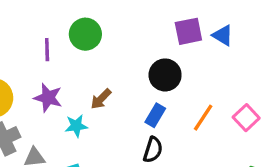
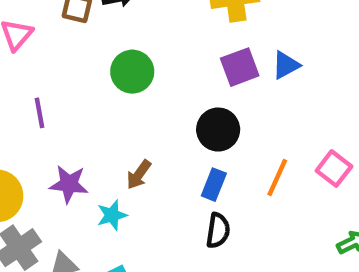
green circle: (85, 34) -> (132, 72), moved
blue triangle: (223, 35) -> (286, 65), turned -50
purple line: (47, 50) -> (40, 113), moved

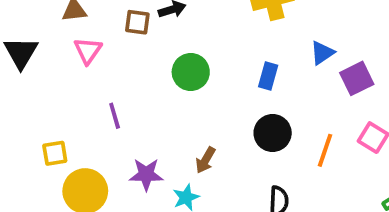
purple square: (240, 67) -> (357, 78), moved
black circle: (218, 130) -> (273, 133), moved
blue rectangle: (214, 185) -> (268, 76), moved

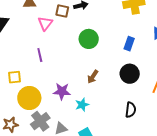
pink triangle: (88, 51) -> (45, 23), moved
purple line: (115, 116) -> (40, 55), moved
brown arrow: (205, 160) -> (93, 77), moved

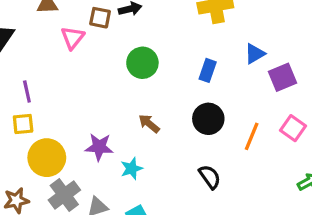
purple line: (40, 55) -> (27, 91), moved
brown arrow: (93, 77) -> (149, 124), turned 96
black semicircle: (131, 110) -> (210, 177), turned -42

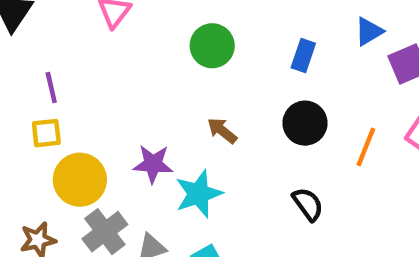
cyan star: (132, 169) -> (199, 194), size x1.5

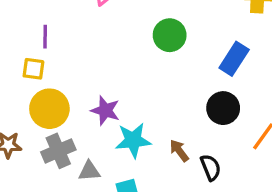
blue rectangle: (303, 56) -> (234, 59), size x1.4
brown arrow: (222, 131) -> (179, 151), moved

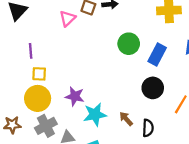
green circle: (170, 35) -> (129, 44), moved
yellow square: (33, 69) -> (39, 74), moved
black semicircle: (211, 167) -> (148, 128), turned 30

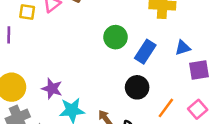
yellow square: (39, 74) -> (27, 12), moved

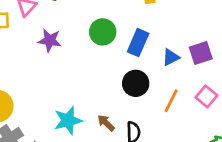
blue triangle: (183, 48) -> (171, 57), moved
purple star: (52, 89) -> (50, 40), moved

